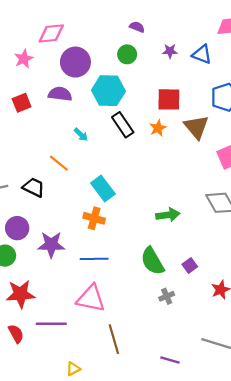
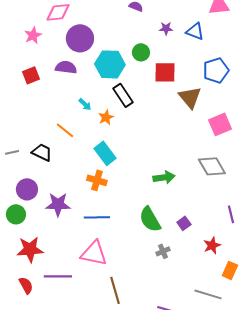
green circle: (127, 54) -> (141, 52), moved
orange star: (158, 128) -> (106, 117), moved

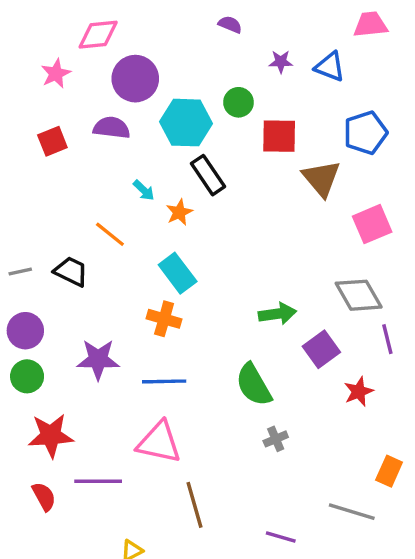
purple circle: (27, 189) -> (25, 331), moved
purple line: (231, 214) -> (387, 339), moved
purple square: (184, 223) -> (321, 349), moved, size x1.5
red star: (212, 245) -> (359, 392), moved

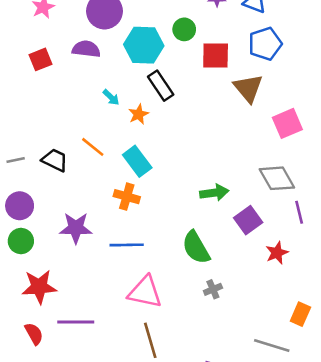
blue pentagon: (365, 133) -> (265, 44), moved
orange line: (110, 234) -> (93, 147), moved
pink triangle: (159, 442) -> (145, 292), moved

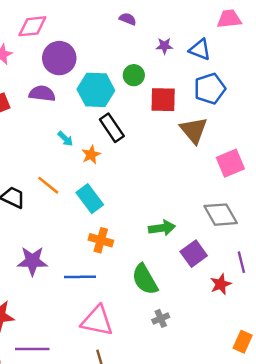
orange cross: (127, 197) -> (101, 240), moved
purple line: (299, 212) -> (241, 262), moved

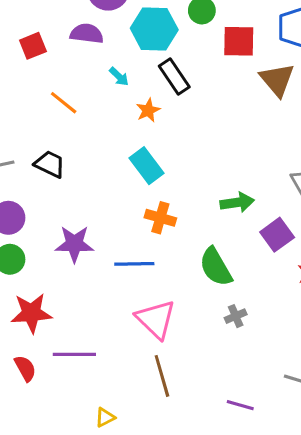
cyan arrow: (65, 139) -> (119, 77), moved
orange line: (48, 185) -> (64, 103), moved
pink triangle: (97, 321) -> (156, 319), turned 32

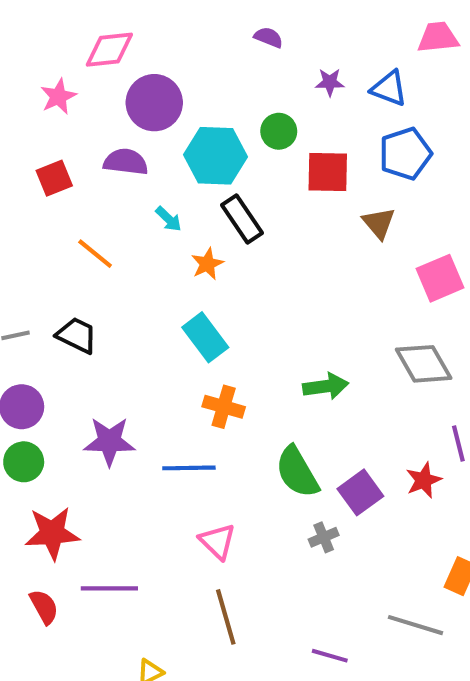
brown triangle: (277, 80) -> (379, 223), size x0.7
purple square: (277, 235) -> (360, 492), moved
pink triangle: (156, 319) -> (218, 541), size x0.7

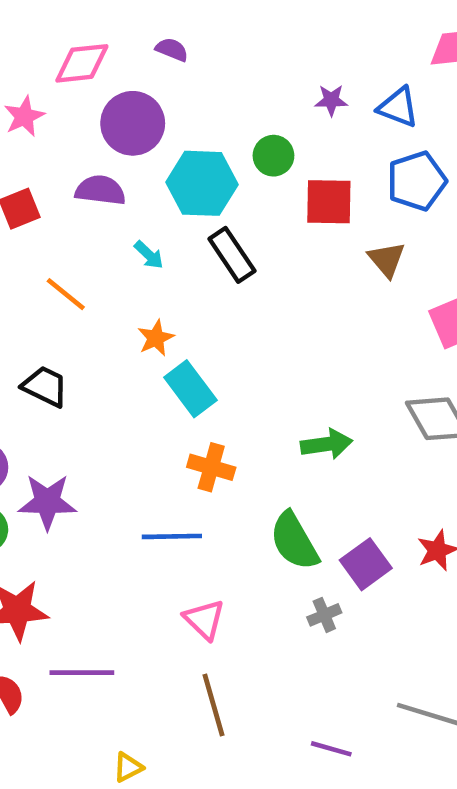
purple semicircle: (269, 37) -> (172, 49), moved
orange star: (207, 264) -> (156, 338), moved
purple star: (109, 441) -> (47, 502), moved

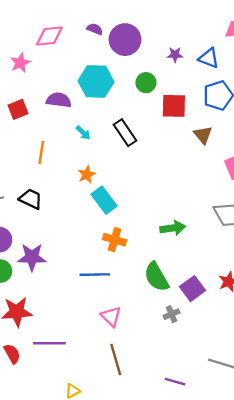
purple circle: (133, 123) -> (125, 40), moved
cyan hexagon: (202, 183) -> (96, 81), moved
orange line: (66, 294) -> (41, 152), turned 60

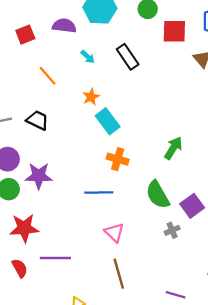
orange line: (41, 152) -> (48, 76), turned -50
green arrow: (173, 228) -> (173, 148), turned -50

